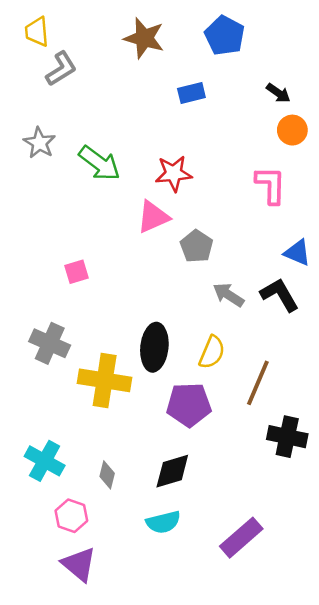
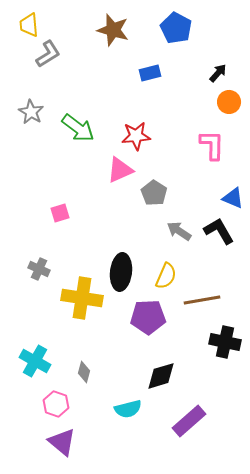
black arrow: (278, 93) -> (218, 73), turned -84
gray cross: (50, 343) -> (39, 269), size x0.7
brown line: (258, 383) -> (202, 300), turned 57
black diamond: (172, 471) -> (161, 376), moved

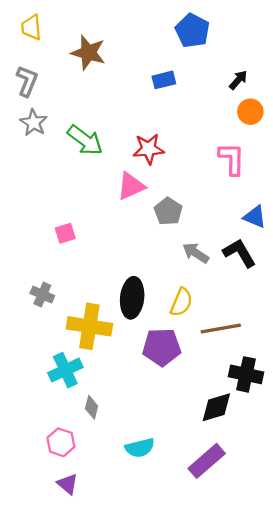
brown star: (113, 30) -> (88, 53), moved
gray L-shape: (48, 54) -> (27, 81), moved, turned -36
cyan cross: (35, 361) -> (65, 370), moved, turned 36
black diamond: (161, 376) -> (216, 407), moved
purple triangle: (62, 442) -> (68, 484), size x0.7

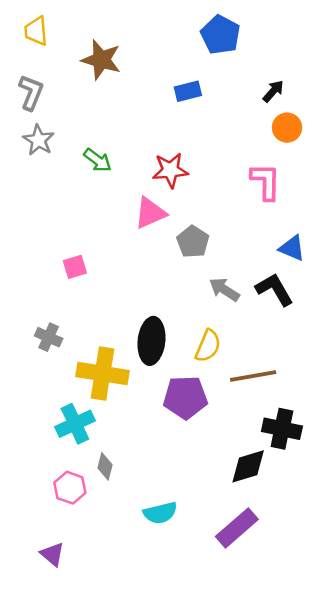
green arrow: (85, 140) -> (98, 160), size x0.7
pink hexagon: (61, 442) -> (70, 488), moved
purple triangle: (68, 484) -> (52, 554), moved

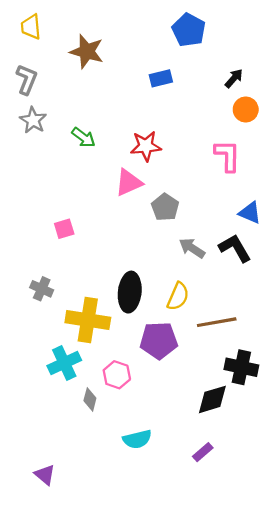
pink hexagon: (70, 488) -> (117, 375), moved
purple rectangle: (237, 528) -> (203, 452), size x0.6

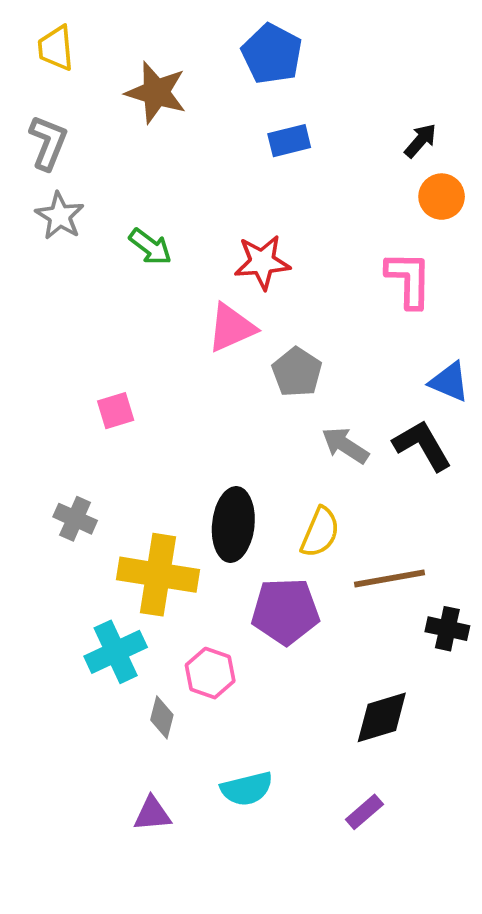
blue pentagon: (189, 30) -> (272, 54), moved
black cross: (241, 367) -> (447, 629), moved, size x0.7
purple triangle: (45, 475) -> (152, 814), moved, turned -45

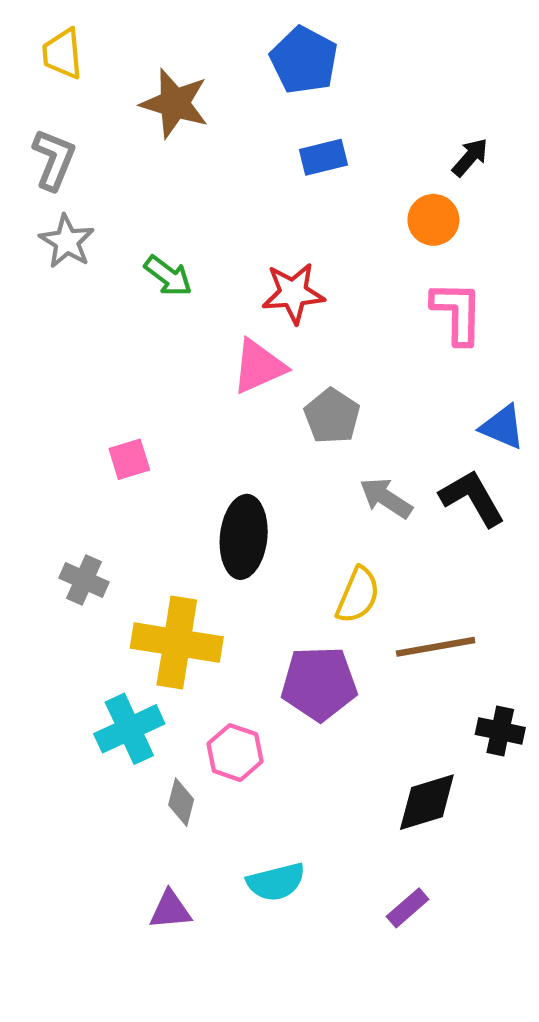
orange circle: (442, 197) -> (433, 220), moved
black ellipse: (233, 524) -> (244, 537), moved
black cross: (447, 629) -> (500, 731), moved

